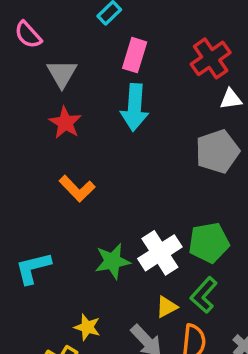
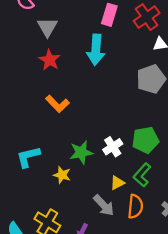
pink rectangle: (135, 55) -> (109, 15), moved
white cross: (160, 253) -> (113, 147), size x0.7
yellow star: (87, 327) -> (62, 175), moved

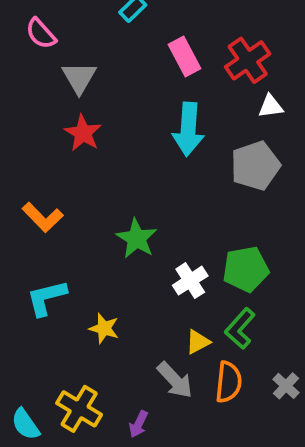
pink rectangle: (109, 15) -> (184, 56), turned -45
cyan arrow: (96, 50) -> (188, 129), moved
orange L-shape: (58, 104) -> (43, 217), moved
green star: (81, 152) -> (137, 238), moved, turned -30

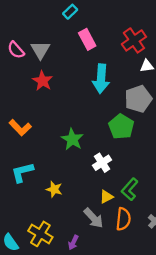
pink semicircle: (41, 33) -> (16, 50), moved
pink rectangle: (184, 56) -> (87, 39), moved
green pentagon: (246, 269) -> (121, 127), moved, turned -30

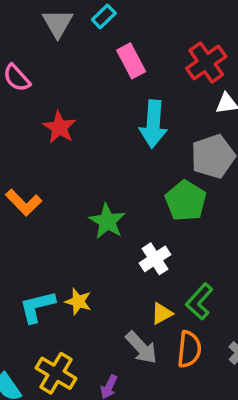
gray triangle: (40, 50) -> (58, 23), moved
cyan L-shape: (22, 172) -> (37, 307), moved

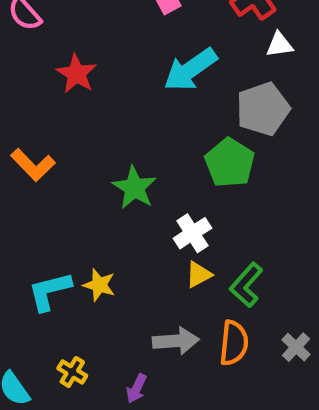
cyan arrow: (153, 124) -> (190, 70), turned 51
yellow triangle: (162, 313) -> (199, 275), moved
gray arrow: (141, 348) -> (176, 341), turned -51
yellow cross: (56, 373) -> (72, 372), size x0.6

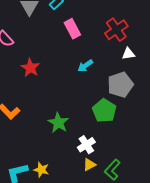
cyan arrow: (190, 70) -> (85, 66), size x0.6

